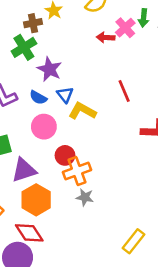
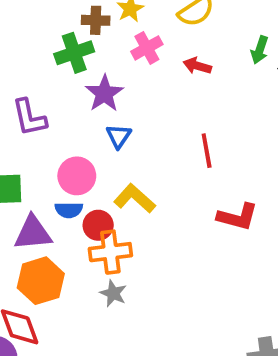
pink cross: (125, 28) -> (147, 48), moved
blue semicircle: (38, 98) -> (69, 210), moved, turned -42
yellow L-shape: (82, 111) -> (134, 198), moved

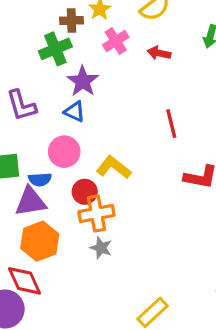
blue triangle: (119, 136) -> (75, 112), moved, turned -35
blue semicircle: (69, 210) -> (40, 179), moved

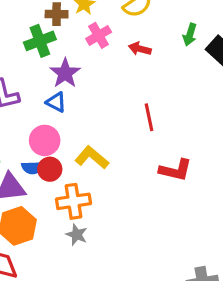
blue semicircle: (40, 179) -> (33, 168), moved
red circle: (85, 192) -> (50, 169), moved

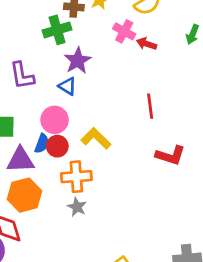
pink cross: (99, 35) -> (124, 31), moved, turned -35
blue semicircle: (33, 168) -> (42, 144), turned -72

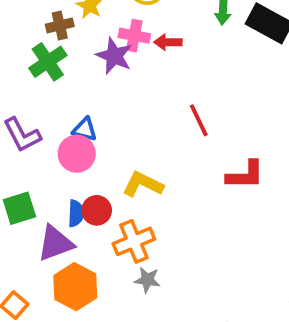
purple star: (78, 61) -> (114, 56), moved
pink circle: (55, 120) -> (77, 154), moved

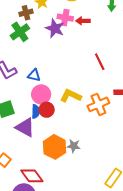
blue triangle: (85, 129) -> (34, 75), moved
pink circle: (77, 154) -> (41, 94), moved
orange cross: (134, 241) -> (98, 104), moved
purple triangle: (55, 243) -> (25, 127), turned 50
orange hexagon: (75, 287) -> (55, 147), moved

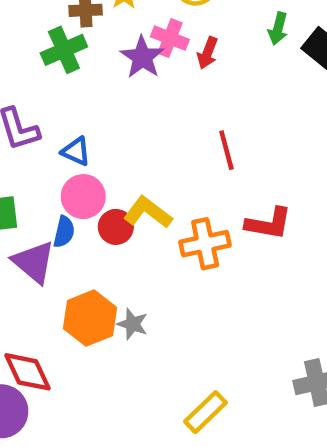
red arrow: (83, 21) -> (208, 53), turned -80
red circle: (47, 110) -> (116, 227), moved

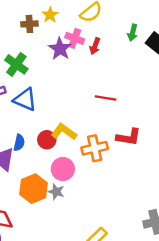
green cross: (64, 50) -> (16, 64), moved, turned -30
red line: (226, 150) -> (106, 98), turned -65
blue triangle: (76, 151) -> (25, 100), size x1.5
pink circle: (83, 197) -> (63, 169), moved

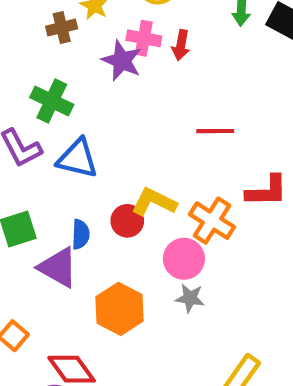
orange cross: (95, 148) -> (212, 221), turned -35
pink circle: (63, 169) -> (184, 259), moved
gray star: (56, 192) -> (190, 298), moved

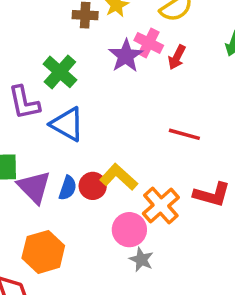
blue semicircle: (81, 234) -> (68, 188), moved
purple triangle: (58, 267) -> (34, 187), moved
gray star: (190, 298) -> (141, 260), moved
orange hexagon: (120, 309) -> (43, 252), moved

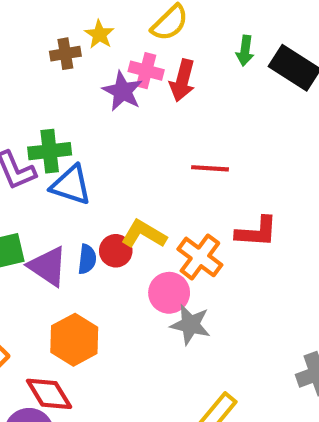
red arrow: (177, 57) -> (182, 80), size x1.4
green cross: (60, 72) -> (50, 151), moved, turned -36
gray star: (141, 260) -> (190, 325), size x1.4

